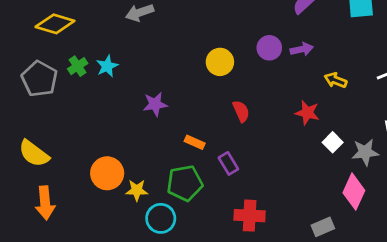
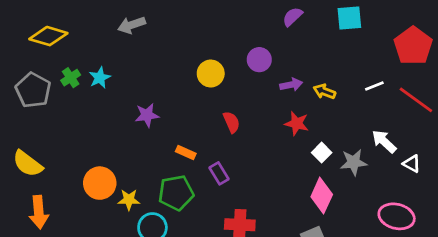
purple arrow: (302, 49) -> (291, 85), moved
pink diamond: (354, 192) -> (322, 196), moved

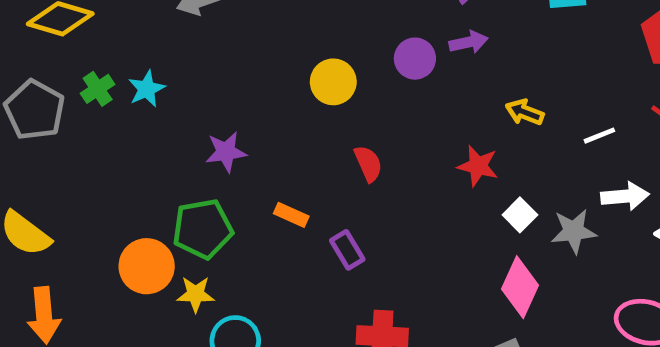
purple arrow: (291, 85) -> (469, 42), moved
white line: (374, 86) -> (599, 136), moved
white arrow: (384, 141) -> (625, 196), turned 132
green pentagon: (176, 193) -> (203, 229), moved

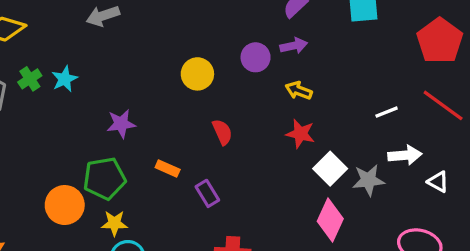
yellow arrow: (525, 112) -> (299, 91), moved
white square: (520, 215) -> (330, 169), size x1.4
yellow star: (196, 294) -> (114, 223), moved

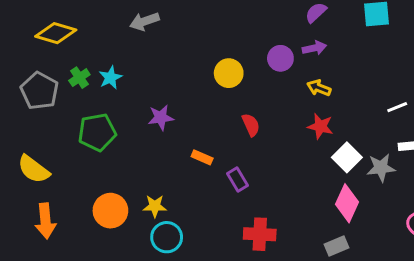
green pentagon: (105, 178) -> (97, 132), moved
orange circle: (65, 205) -> (110, 211), moved

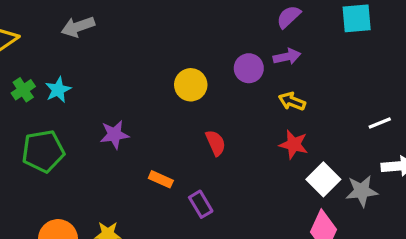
gray arrow: (144, 21) -> (78, 27), moved

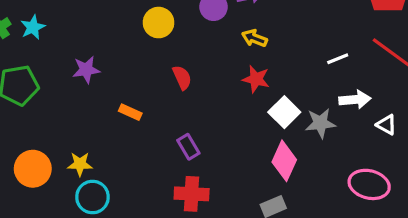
purple rectangle: (201, 204) -> (188, 147), moved

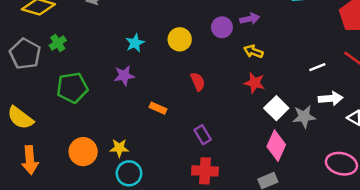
cyan star: (33, 27) -> (135, 43), moved

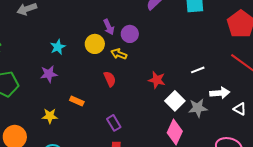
purple arrow: (250, 19) -> (109, 27), moved, turned 77
yellow arrow: (253, 51) -> (119, 54), moved
white line: (317, 67) -> (198, 70), moved
yellow star: (119, 148) -> (50, 116), moved

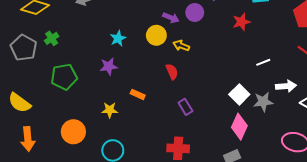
purple arrow: (109, 27) -> (171, 18), turned -42
purple circle: (130, 34) -> (195, 12), moved
red star: (157, 80) -> (241, 22), moved, turned -30
purple rectangle: (114, 123) -> (185, 107), moved

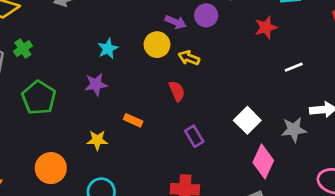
white line: (263, 62) -> (294, 67), moved
green pentagon: (64, 77) -> (39, 98), turned -30
white square: (239, 94) -> (247, 120), moved

